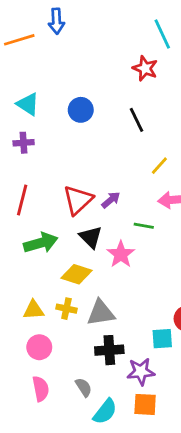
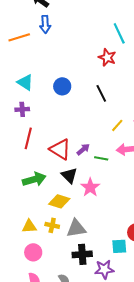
red line: (22, 200) -> (28, 138), moved
red triangle: (78, 200) -> (60, 149), turned -45
green line: (144, 226) -> (101, 158), moved

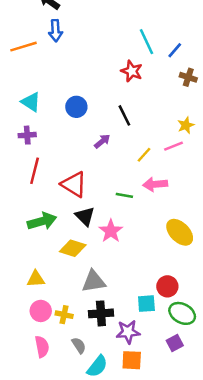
purple arrow: (83, 149) -> (102, 141), moved
yellow cross: (52, 225) -> (64, 315), moved

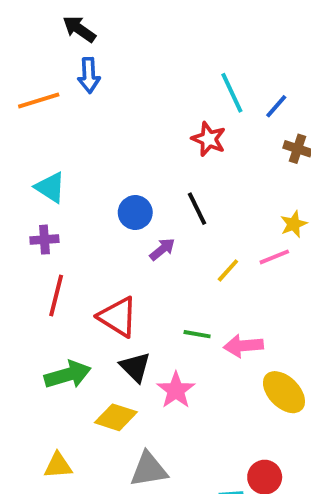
blue circle: (76, 107) -> (135, 212), moved
pink arrow: (155, 184) -> (243, 346), moved

